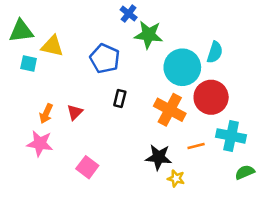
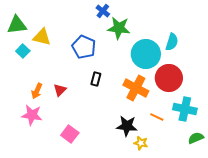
cyan square: (29, 64) -> (23, 51), turned 32
orange line: (196, 146) -> (157, 117), turned 40

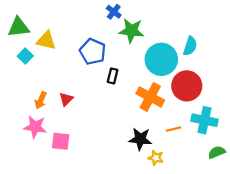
black rectangle: (96, 79) -> (113, 76), moved
orange line: (157, 117) -> (173, 129), turned -40
pink square: (70, 134) -> (61, 141), moved, turned -30

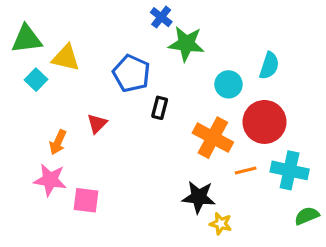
cyan circle: (161, 59) -> (228, 84), size x0.6
red triangle: (66, 99) -> (97, 124), moved
orange line: (173, 129) -> (246, 170), moved

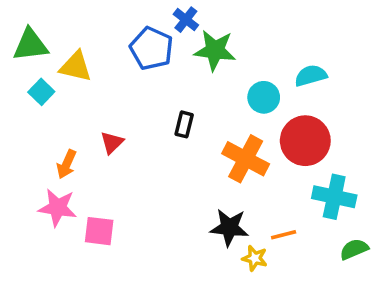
cyan semicircle: (269, 66) -> (311, 76), turned -124
blue pentagon: (131, 73) -> (152, 48), moved
orange line: (246, 170) -> (284, 235), moved

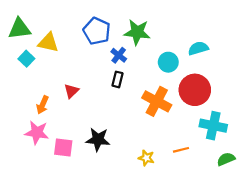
blue cross: (186, 20) -> (119, 55), moved
black star: (229, 227) -> (98, 139), moved
yellow star: (255, 258) -> (146, 158), moved

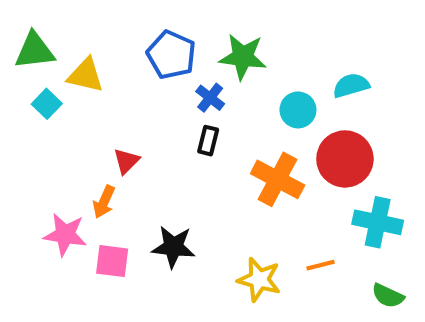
orange arrow: (43, 105) -> (104, 202), moved
yellow star: (146, 158) -> (259, 279), size x1.5
green semicircle: (226, 159) -> (388, 296), moved, turned -132

